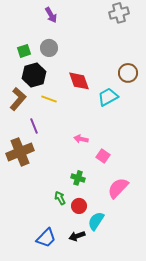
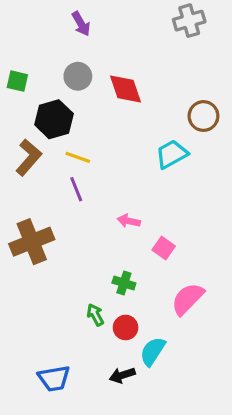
green square: (24, 51) -> (17, 81), moved, turned 32
red diamond: (79, 81) -> (126, 89), moved
purple line: (34, 126) -> (76, 189), moved
blue trapezoid: (46, 238) -> (54, 378), moved, turned 35

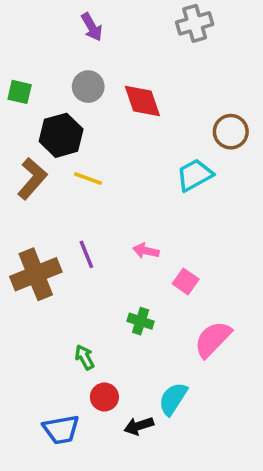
gray cross: (189, 21) -> (195, 23), moved
purple line: (76, 189) -> (86, 254), moved
green arrow: (95, 315) -> (85, 357), moved
red circle: (126, 328) -> (104, 397), moved

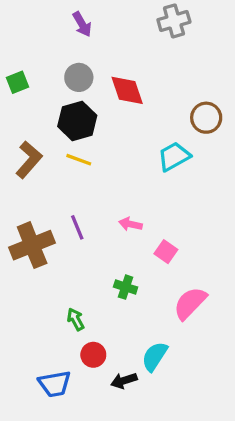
green square: (20, 92) -> (18, 82), turned -35
black hexagon: (61, 135) -> (77, 121), moved

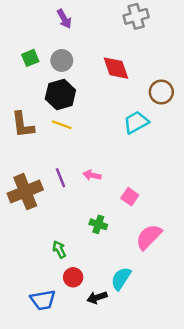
green square: (18, 82) -> (30, 58), moved
red diamond: (127, 90) -> (116, 68), moved
brown L-shape: (29, 160) -> (23, 125), turned 132
pink arrow: (130, 224) -> (92, 175), moved

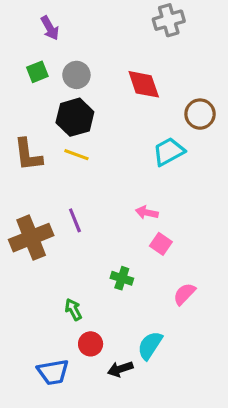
purple arrow: (64, 19) -> (50, 28), moved
pink arrow: (92, 175) -> (147, 213), moved
pink semicircle: (149, 237) -> (184, 294), size x0.7

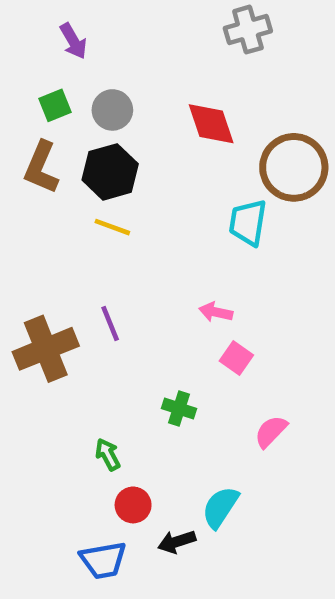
brown circle: (200, 114) -> (294, 167), size x1.5
cyan trapezoid: (169, 152) -> (248, 222), turned -52
brown L-shape: (28, 155) -> (41, 167), moved, turned 30
blue trapezoid: (53, 372) -> (103, 560), moved

